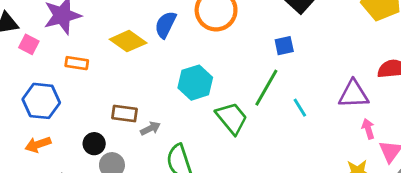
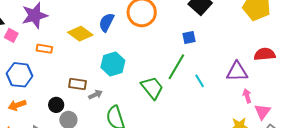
cyan hexagon: (195, 83) -> (113, 64), moved

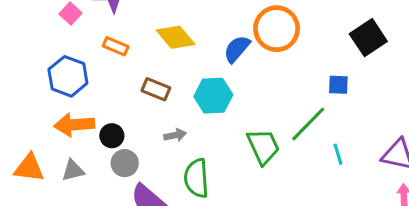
blue semicircle: (106, 22) -> (237, 49), moved
brown rectangle: (77, 84) -> (156, 89), moved
orange arrow: (17, 105) -> (74, 125), moved, size x1.4

